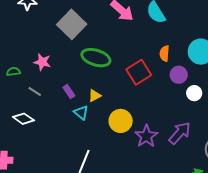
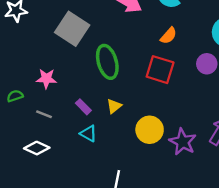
orange semicircle: (164, 53) -> (169, 36), moved, turned -133
green ellipse: (96, 58) -> (107, 62), turned 68
red square: (139, 72) -> (160, 70), turned -30
cyan triangle: (81, 113) -> (88, 133), moved

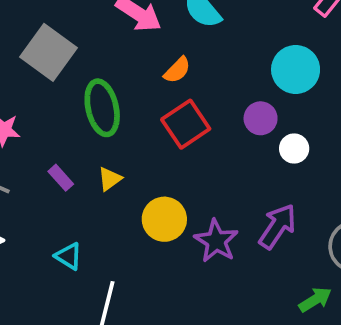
orange semicircle: (169, 36) -> (177, 70), moved
red square: (160, 70) -> (186, 124), turned 36
cyan triangle: (88, 133) -> (69, 256), moved

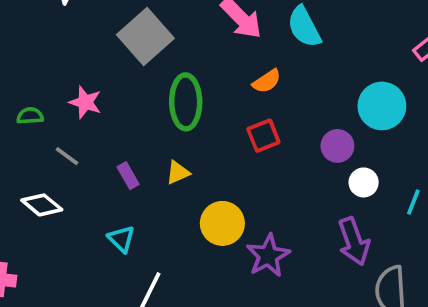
red square: (186, 124) -> (263, 136), size x0.7
purple rectangle: (61, 178) -> (128, 176), moved
purple arrow: (278, 226) -> (354, 241), moved, turned 114

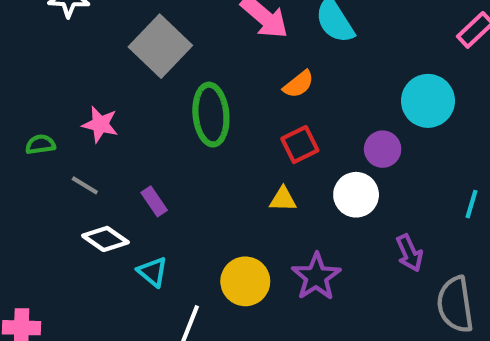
yellow triangle: (178, 173) -> (283, 199), moved, turned 30
white circle: (364, 182) -> (356, 195), moved, size x1.4
white diamond: (42, 205) -> (105, 239), moved
yellow circle: (222, 223) -> (245, 281), moved
purple arrow: (354, 241) -> (410, 253), size x0.7

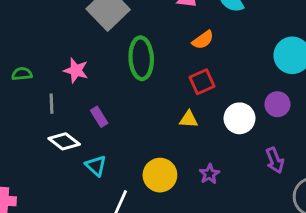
pink star: (100, 124) -> (76, 70), moved
purple circle: (383, 149) -> (277, 104), moved
gray line: (85, 185) -> (51, 104), turned 54
purple star: (316, 277) -> (209, 174), size x0.6

